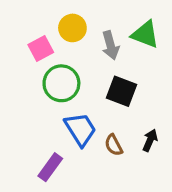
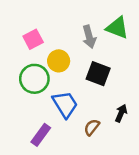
yellow circle: (72, 28) -> (59, 61), moved
green circle: (61, 83) -> (34, 79), moved
brown semicircle: (114, 145) -> (92, 127), moved, turned 66

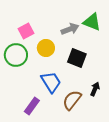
gray arrow: (89, 37) -> (70, 29), turned -96
green circle: (34, 79) -> (16, 55), moved
brown semicircle: (92, 127) -> (72, 100), size x1.5

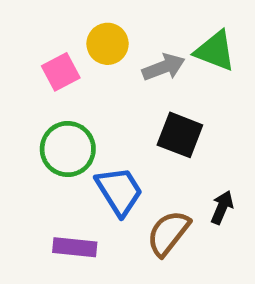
yellow circle: (46, 48) -> (108, 44), moved
green circle: (16, 55) -> (68, 149), moved
purple rectangle: (32, 106) -> (75, 247), turned 60

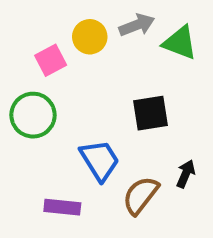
gray arrow: (164, 67) -> (137, 25), moved
black square: (180, 135) -> (150, 113), turned -30
green circle: (68, 149) -> (33, 115), moved

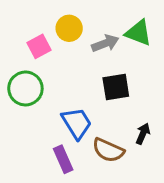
gray arrow: (137, 25) -> (105, 43), moved
brown semicircle: (141, 195) -> (108, 150), turned -104
purple rectangle: (62, 207) -> (63, 159), moved, turned 60

